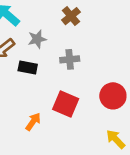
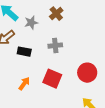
gray star: (37, 39) -> (31, 23), moved
orange arrow: (33, 122) -> (24, 84), moved

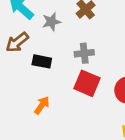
red square: (52, 79) -> (87, 83), moved

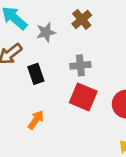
black rectangle: (42, 61) -> (36, 74), turned 60

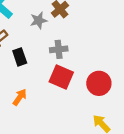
gray star: (46, 32) -> (39, 20), moved

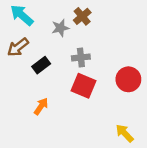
black rectangle: (20, 57) -> (41, 65), turned 72
red circle: (99, 83) -> (128, 79), moved

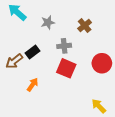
brown cross: (82, 16) -> (85, 26), moved
brown arrow: (18, 47) -> (14, 61), moved

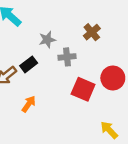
gray star: (48, 22) -> (47, 40), moved
red square: (66, 68) -> (83, 89), moved

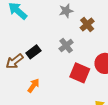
gray star: (47, 40) -> (66, 11), moved
gray cross: (67, 57) -> (66, 46), turned -32

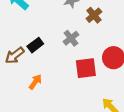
red square: (80, 73) -> (86, 68), turned -30

